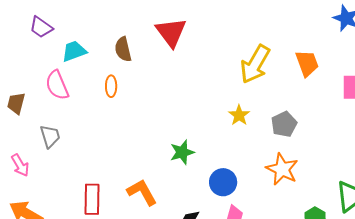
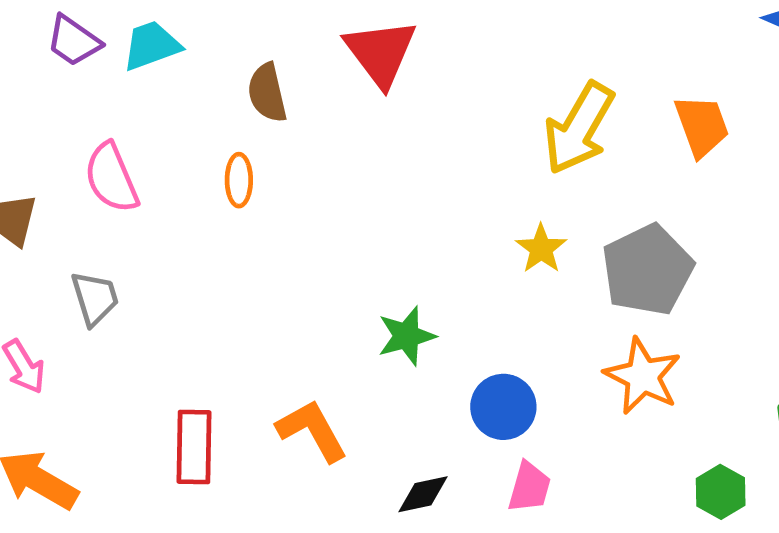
cyan trapezoid: (74, 51) -> (151, 46), moved
gray pentagon: (284, 124) -> (647, 270), size x1.5

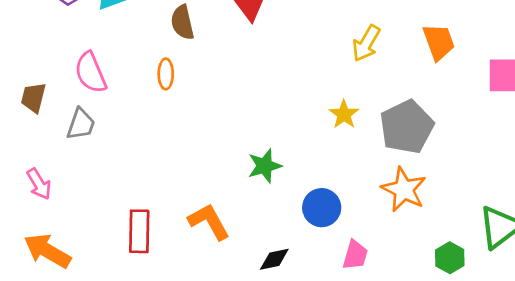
yellow arrow: (579, 128) -> (366, 43), size x0.7
gray trapezoid: (95, 298) -> (81, 124), moved, turned 36
pink trapezoid: (529, 487) -> (355, 255), moved

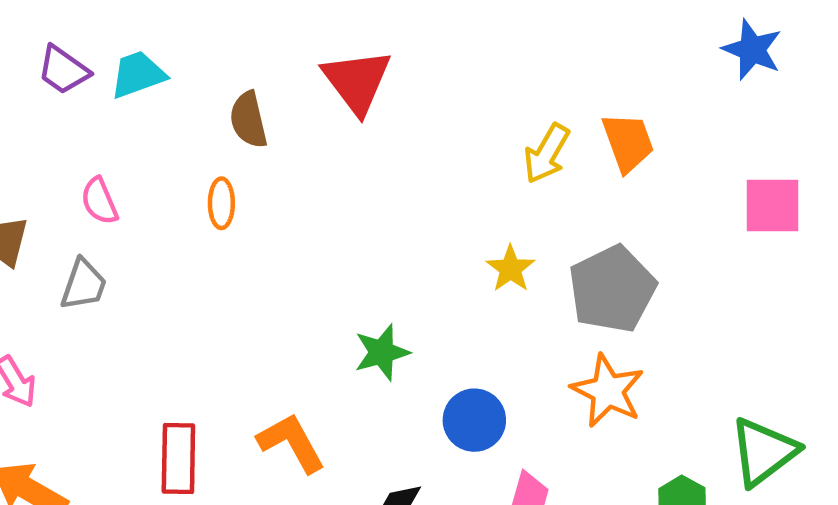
orange trapezoid: (439, 42) -> (628, 142), moved
pink semicircle: (91, 73) -> (99, 201), size x0.7

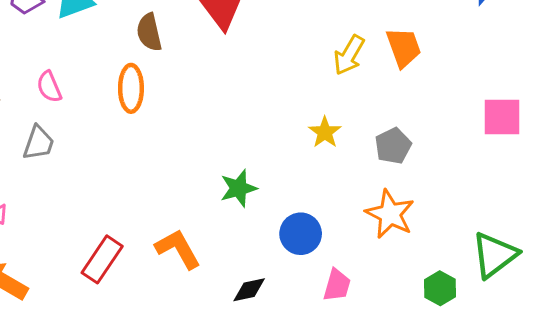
orange ellipse: (221, 203) -> (131, 88), size x1.4
pink square: (772, 206) -> (502, 117), moved
gray pentagon: (612, 289) -> (393, 146), size x0.6
red rectangle: (178, 459) -> (102, 259), turned 33

